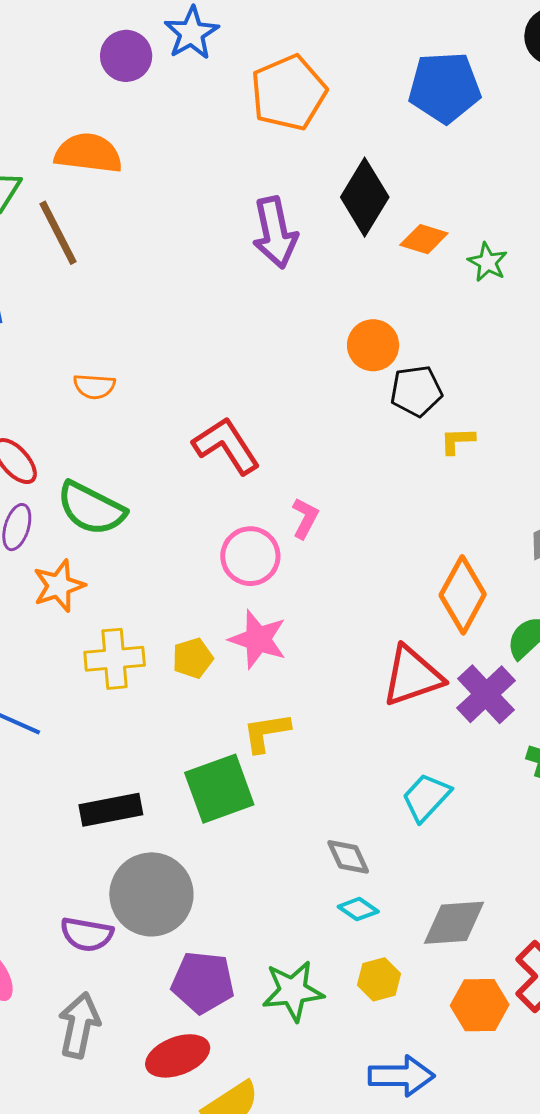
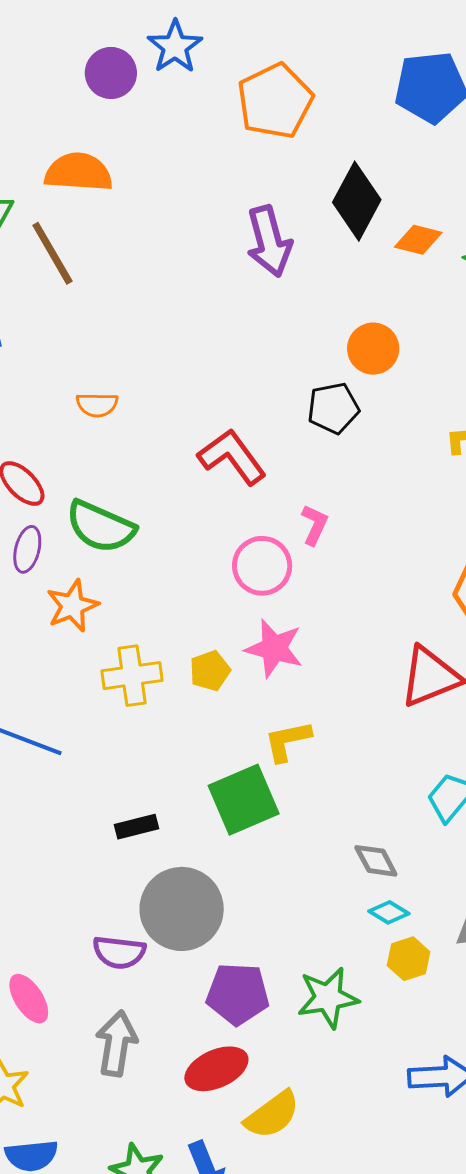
black pentagon: (416, 391) -> (333, 408), moved
black rectangle: (111, 810) -> (137, 827), size x0.7
yellow hexagon: (379, 979) -> (409, 959), moved

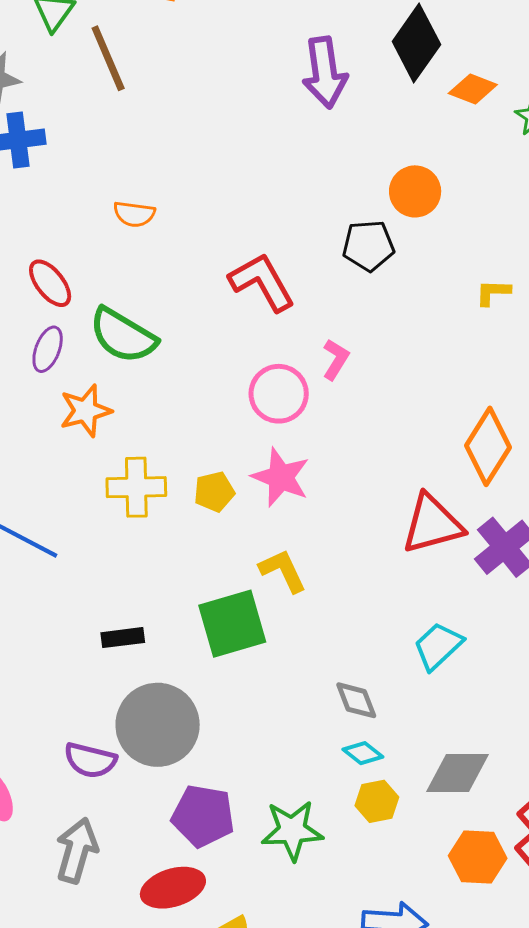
yellow L-shape: (287, 741) -> (283, 571), turned 70

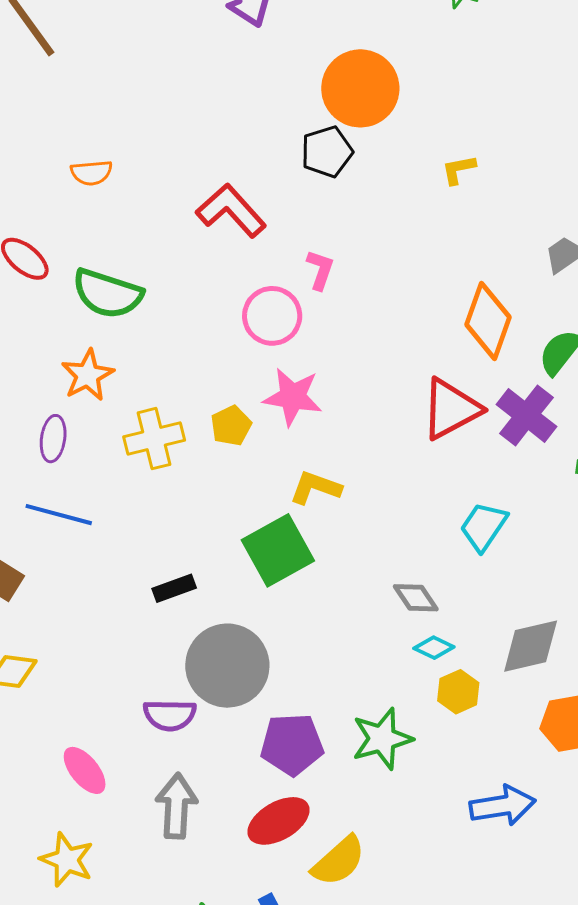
orange circle: (415, 191) -> (360, 88), size x1.5
purple ellipse: (48, 349) -> (53, 439), moved
yellow L-shape: (283, 571) -> (315, 488), turned -32

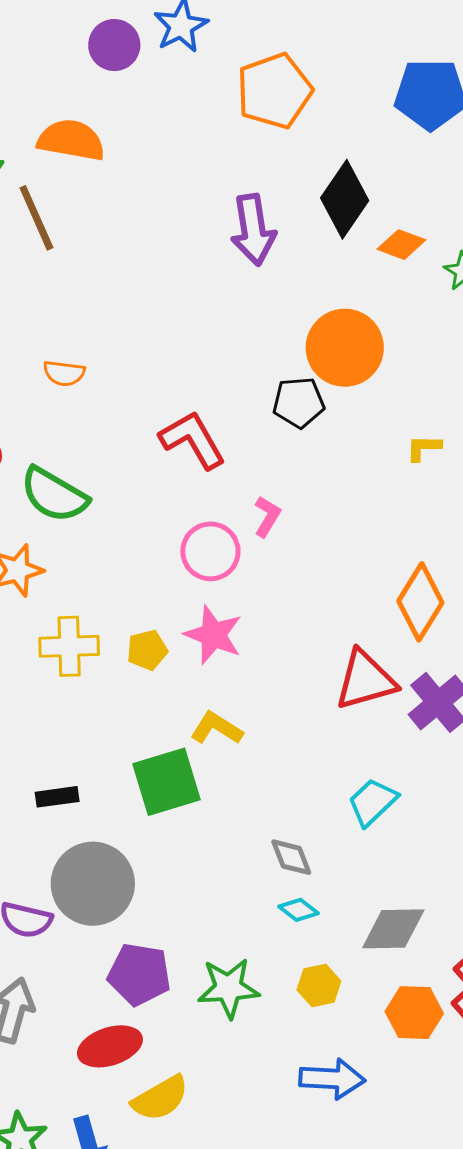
yellow hexagon: (458, 692) -> (319, 986), moved

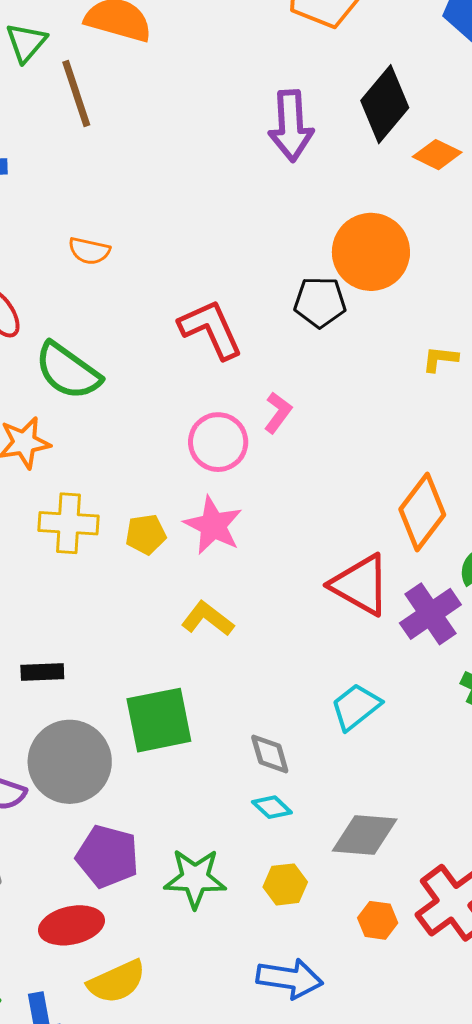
red triangle: (365, 680) -> (360, 585), turned 40
green square: (166, 782) -> (159, 720), moved
orange hexagon: (414, 1013) -> (378, 920), size x0.7

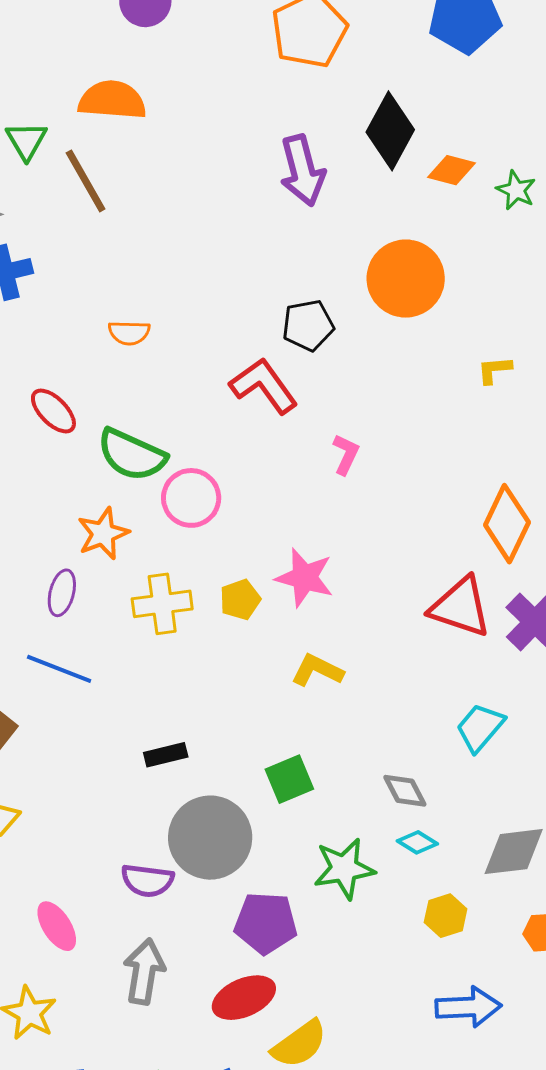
black pentagon: (320, 302) -> (308, 325), moved
pink circle: (218, 442) -> (191, 498), moved
green square: (159, 720) -> (289, 779), size x0.7
green star: (195, 878) -> (344, 869), moved

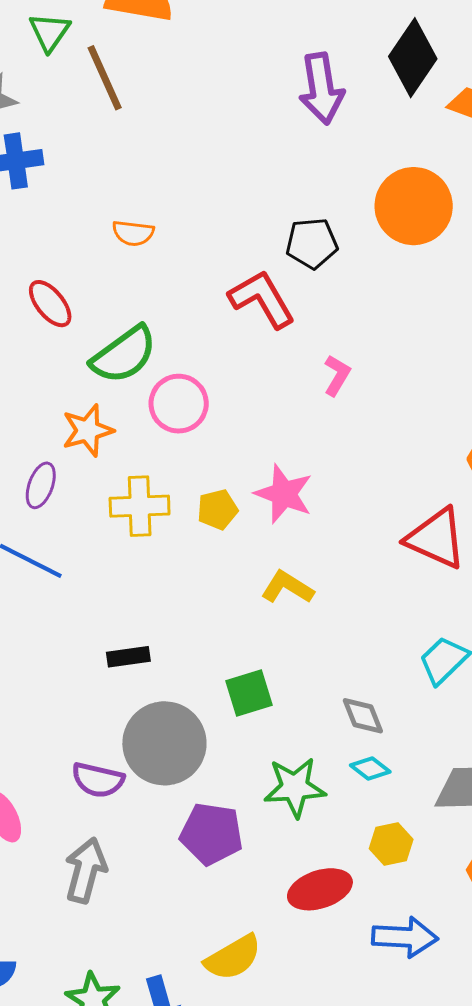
green semicircle: (132, 455) -> (124, 355), turned -66
red ellipse: (244, 998) -> (320, 889), moved

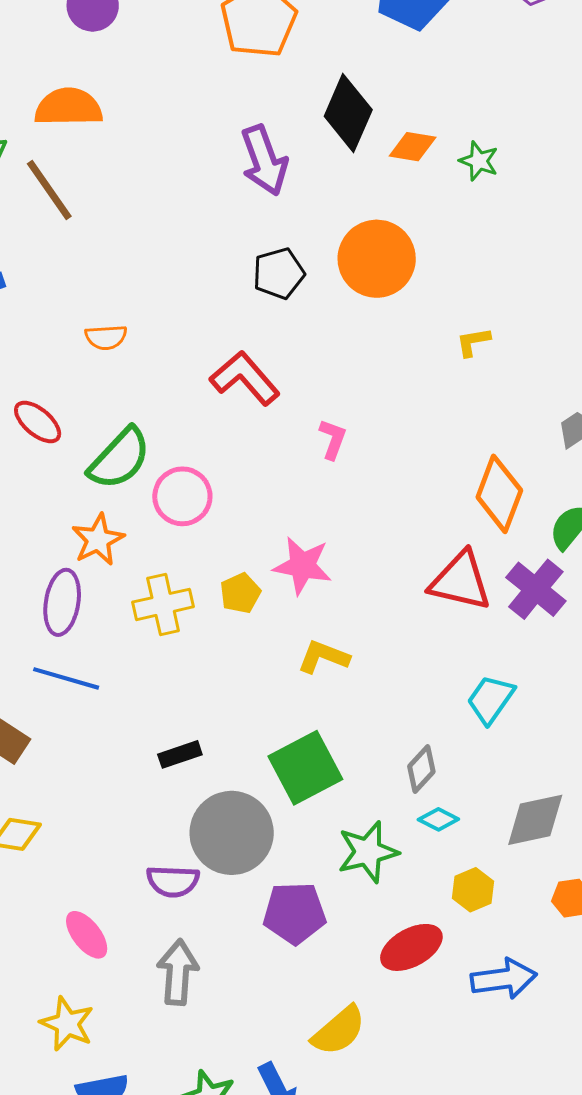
black pentagon: (312, 243) -> (279, 273), moved
purple ellipse: (41, 485) -> (62, 602), size x1.4
green square: (249, 693) -> (305, 768), size x1.5
gray diamond: (363, 716) -> (421, 769), turned 75

